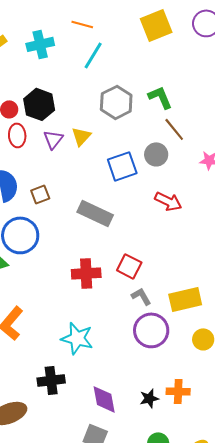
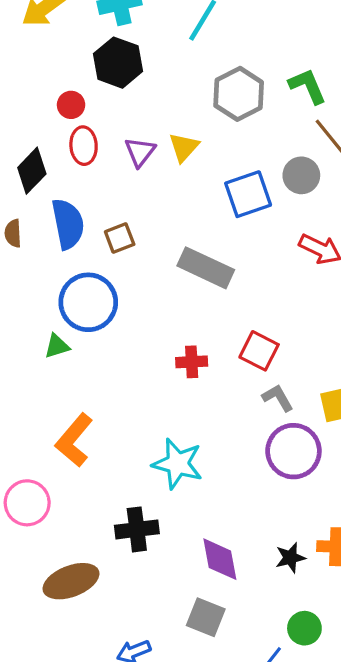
black hexagon: (39, 104) -> (118, 63), moved
red cross: (86, 273) -> (192, 362), size x0.7

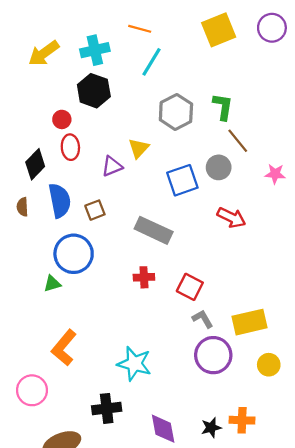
green L-shape: (308, 86) -> (223, 107), turned 32
purple triangle: (140, 152) -> (112, 166), moved, turned 30
red cross: (192, 362) -> (144, 277), moved

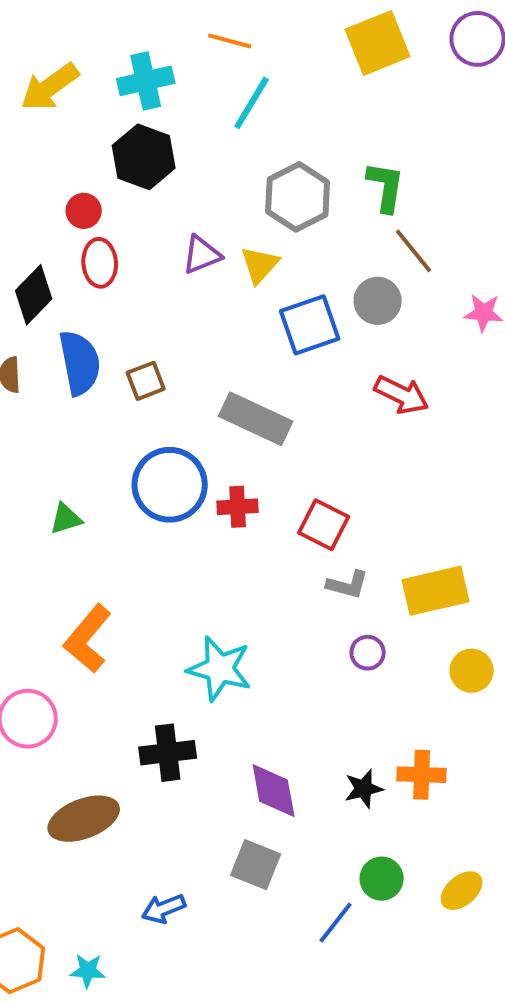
yellow triangle: (139, 148) -> (260, 265), moved
purple triangle: (112, 166) -> (202, 255), moved
blue circle: (74, 254) -> (170, 485), moved
gray L-shape: (203, 319) -> (348, 585), turned 135
purple circle: (213, 355) -> (368, 653), size x0.5

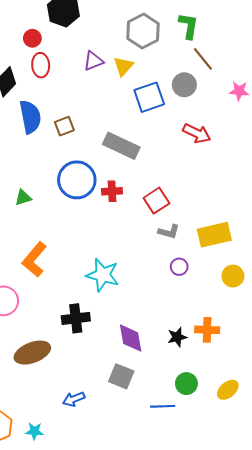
red square: (324, 525) -> (156, 201), turned 30
blue line: (336, 923) -> (163, 406), turned 50

